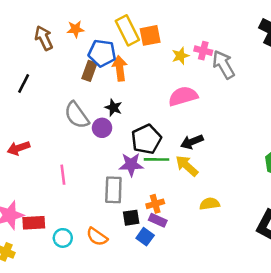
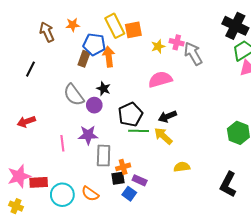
purple star: (131, 165) -> (88, 135), moved
orange cross: (155, 204) -> (123, 167), moved
cyan circle: (63, 238) -> (62, 195), size x1.5

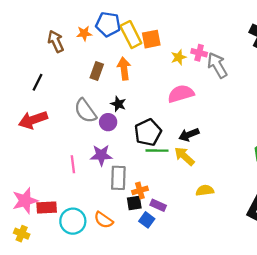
blue pentagon: (94, 44) -> (108, 24), moved
red arrow: (26, 122) -> (33, 120), moved, size x1.4

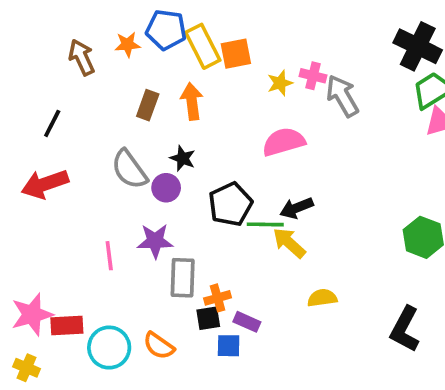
green line: (157, 151) -> (265, 224), moved
blue square: (147, 220) -> (229, 346), turned -35

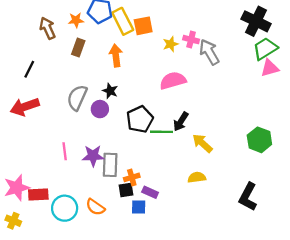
brown rectangle: (148, 105) -> (78, 48), moved
gray semicircle: (129, 169) -> (77, 98), turned 60
black arrow: (297, 208) -> (181, 122), turned -36
purple star: (155, 241) -> (93, 156), moved
yellow arrow: (289, 243) -> (202, 143), moved

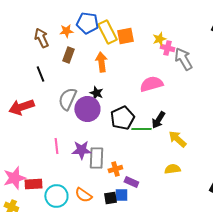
yellow star: (171, 44) -> (159, 39), moved
black line: (29, 69) -> (40, 74), moved, turned -49
purple circle: (100, 109) -> (87, 109), size x1.6
black square: (126, 190) -> (110, 198), moved

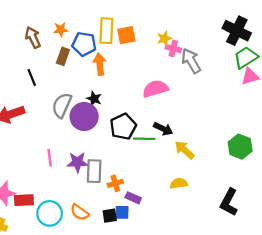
blue pentagon: (87, 23) -> (84, 44), moved
yellow rectangle: (107, 32) -> (106, 31), turned 30
black arrow: (158, 120) -> (163, 129), turned -96

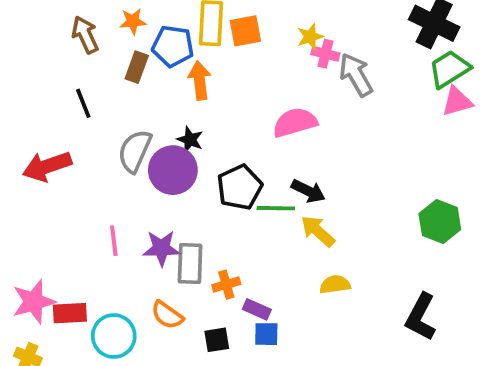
yellow arrow: (184, 150) -> (318, 231), moved
orange semicircle: (80, 212) -> (167, 315), moved
blue square: (122, 212) -> (266, 334), moved

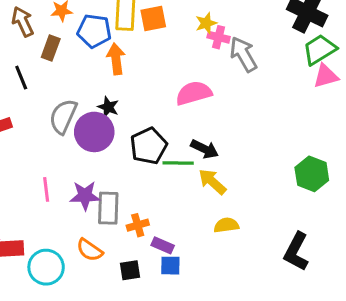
brown rectangle: (137, 67) -> (51, 48), moved

